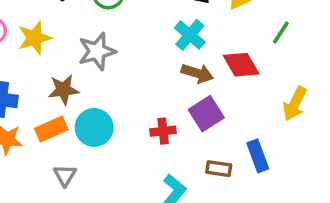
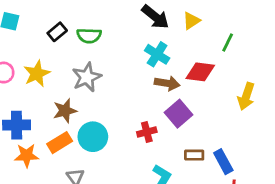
red diamond: (241, 65) -> (200, 72), turned -44
blue rectangle: (258, 156) -> (223, 162), moved

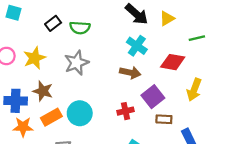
green line: (228, 42) -> (197, 38), turned 49
brown arrow: (167, 83) -> (130, 73), moved
yellow arrow: (246, 96) -> (194, 90), moved
brown star: (65, 111) -> (43, 91), moved, turned 30
brown rectangle: (194, 155) -> (164, 119), moved

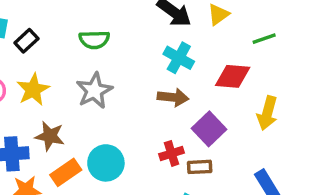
black rectangle: (53, 23) -> (26, 41), moved
brown rectangle: (164, 119) -> (200, 167), moved

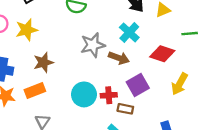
gray star: (94, 91) -> (93, 45), moved
brown star: (50, 136) -> (43, 62), moved, turned 30
cyan circle: (106, 163) -> (84, 94), moved

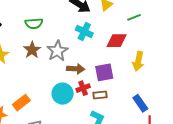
brown arrow: (119, 58) -> (76, 69), moved
brown star: (43, 62) -> (32, 50), moved
purple square: (138, 85) -> (104, 72), turned 36

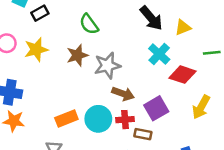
green semicircle: (34, 23) -> (89, 24), turned 42
cyan cross: (84, 31) -> (159, 54), moved
purple square: (104, 72) -> (156, 108), turned -36
orange rectangle: (21, 103) -> (66, 119), moved

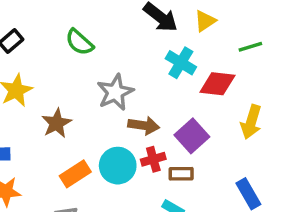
brown star: (77, 55) -> (57, 123), moved

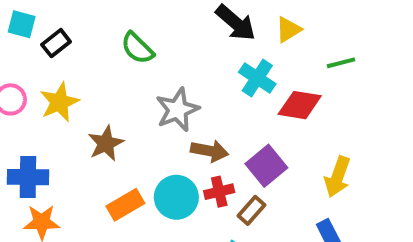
yellow arrow: (251, 122) -> (338, 177), moved
brown rectangle: (181, 174) -> (252, 210), turned -50

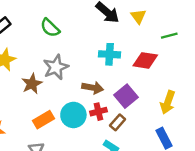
yellow triangle: (288, 30) -> (138, 16), turned -35
cyan cross: (257, 78) -> (110, 54), moved, turned -30
gray star: (177, 110) -> (56, 67), moved

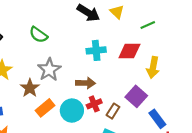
purple square: (126, 96) -> (136, 96), moved
yellow arrow: (168, 102) -> (153, 67), moved
orange rectangle: (44, 120) -> (45, 108), moved

